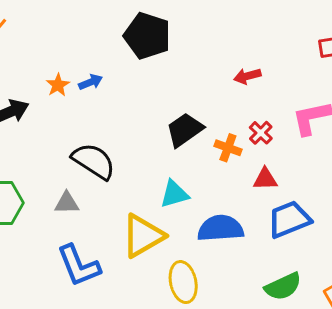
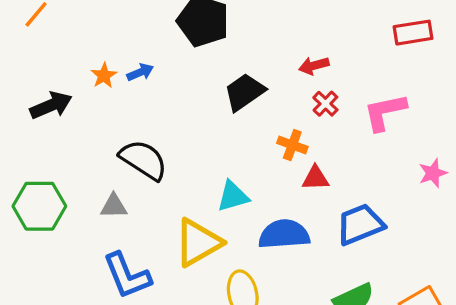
black trapezoid: (185, 130) -> (244, 92), moved
red cross: (261, 133) -> (325, 104), moved
red triangle: (265, 179) -> (315, 178), moved

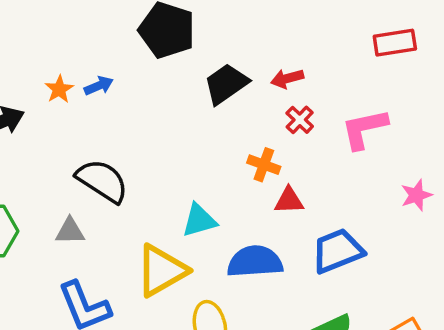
black trapezoid: (244, 92) -> (226, 84), moved

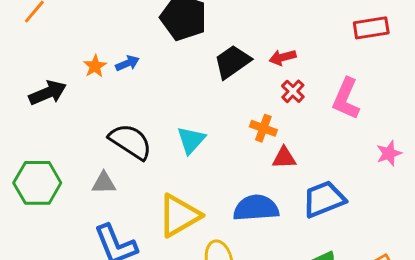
pink L-shape: (364, 129) -> (346, 99), turned -54
cyan triangle: (199, 220) -> (191, 140), moved, turned -32

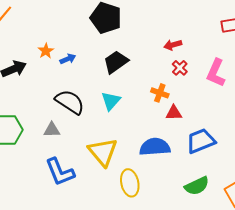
black trapezoid: (232, 62) -> (116, 62), moved
blue arrow: (127, 63) -> (68, 59), moved
yellow triangle: (179, 215) -> (103, 152), turned -40

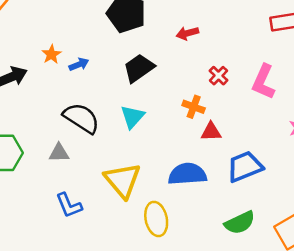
red arrow: (173, 45) -> (187, 33), moved
blue L-shape: (60, 172) -> (69, 205), size x0.7

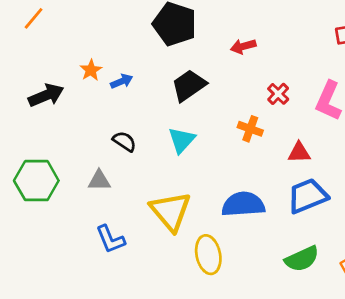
black semicircle: (81, 118) -> (124, 141), size x0.6
red triangle: (211, 132) -> (299, 153), moved

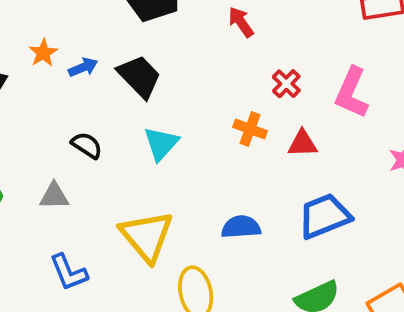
red arrow: (243, 46) -> (241, 22), turned 70
black trapezoid: (189, 85) -> (139, 76), moved, turned 81
red triangle: (299, 153) -> (303, 144), moved
blue semicircle: (243, 204) -> (241, 227), size x0.7

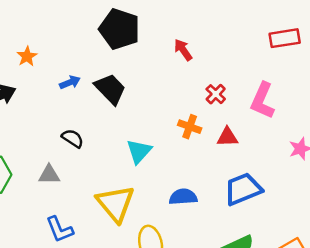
orange star: (43, 53) -> (27, 56), moved
cyan triangle: (161, 144) -> (139, 151), moved

